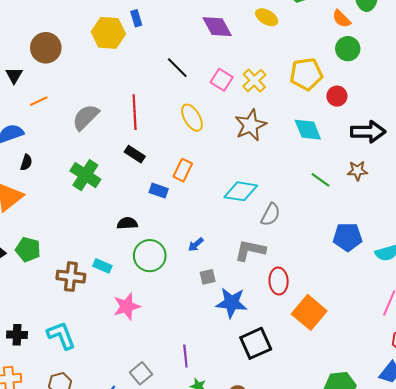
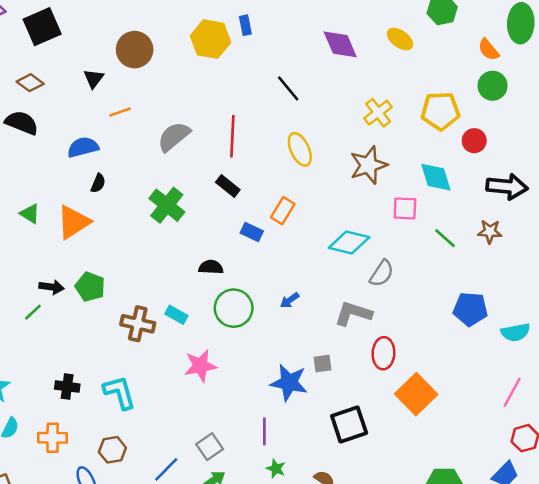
pink square: (222, 80) -> (405, 208), moved, turned -35
gray square: (208, 277) -> (322, 364), moved
blue star: (231, 303) -> (289, 383), moved

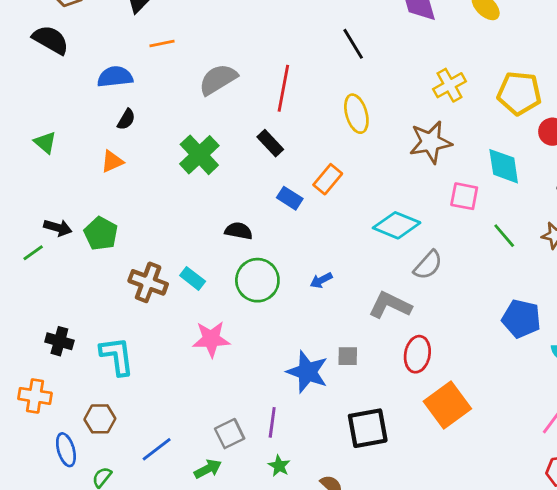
orange triangle: (73, 222) -> (112, 161), moved, size x0.6
gray square: (210, 447) -> (230, 434), moved

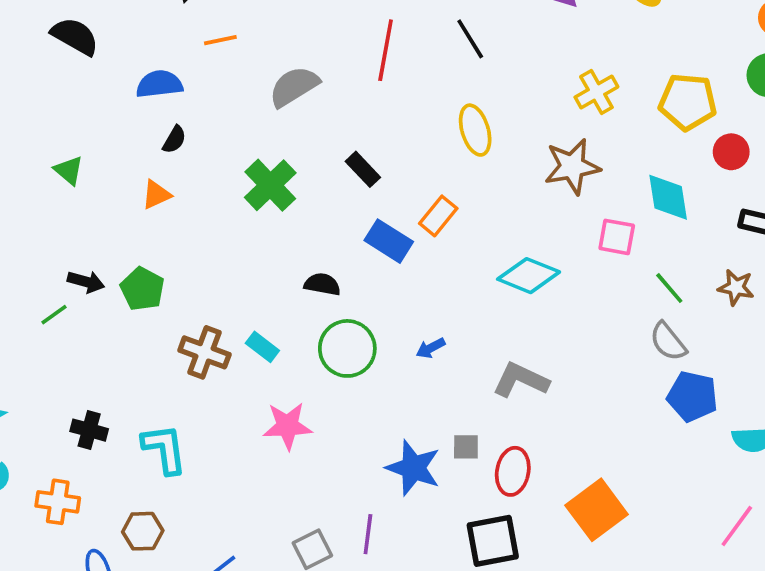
red line: (283, 88) -> (386, 50), moved
blue rectangle: (290, 198) -> (389, 241), size x1.4
gray semicircle: (428, 265) -> (668, 342), moved, turned 100
red ellipse: (417, 354) -> (513, 471), moved

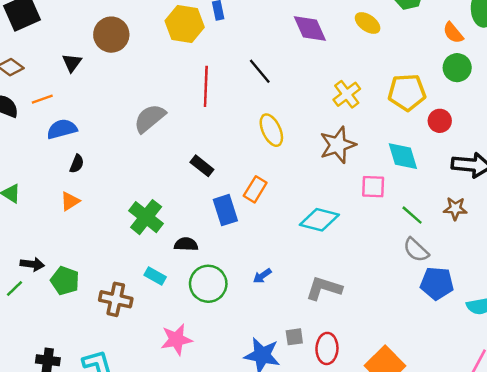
orange line: (220, 40) -> (42, 99), moved
green cross: (270, 185) -> (146, 217), moved
blue rectangle: (389, 241) -> (225, 210), turned 48
green pentagon: (142, 289) -> (65, 281), moved
cyan rectangle: (262, 347) -> (155, 276), moved

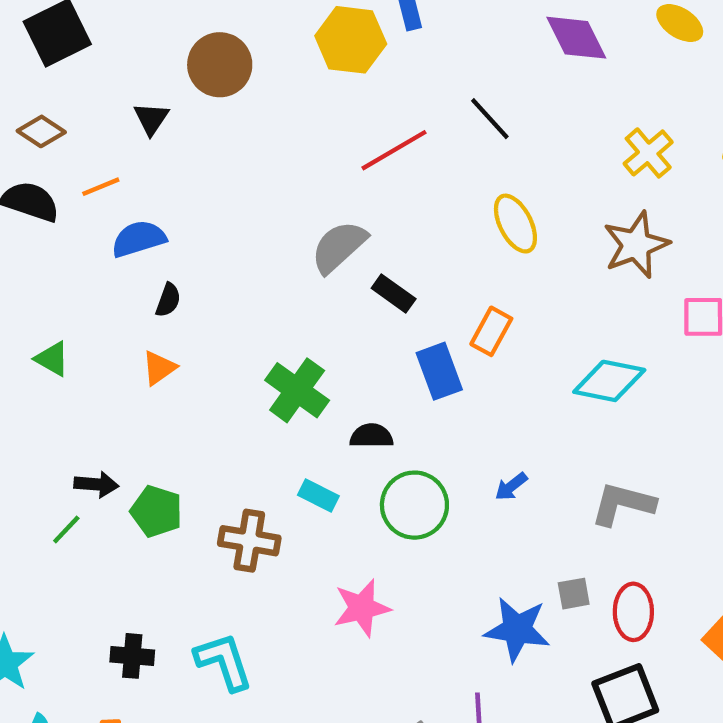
red line: (206, 86) -> (394, 150), turned 60
gray semicircle: (150, 118) -> (339, 247), moved

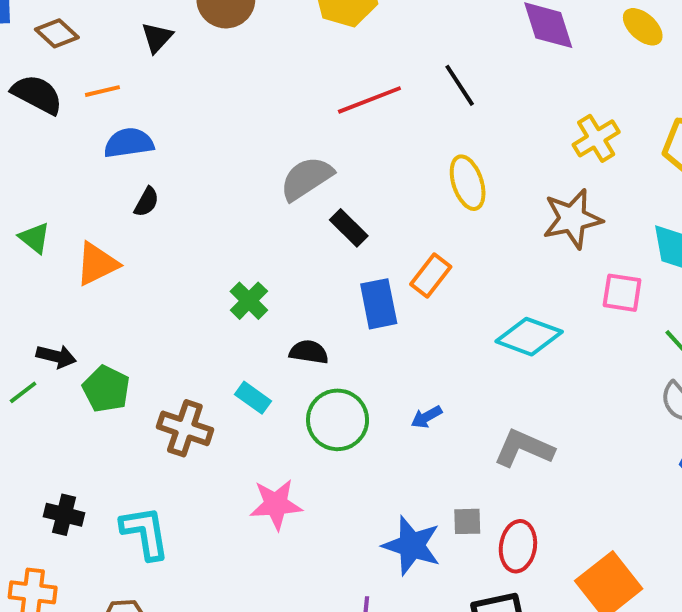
orange triangle: (159, 368) -> (97, 264), moved, size x1.4
green cross: (297, 390) -> (249, 301), size x0.7

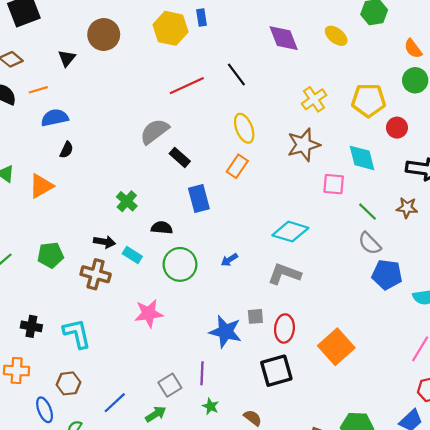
orange rectangle: (431, 276) -> (237, 166), moved
cyan diamond: (529, 337) -> (290, 232), moved
black arrow: (56, 356) -> (104, 242), moved
green pentagon: (106, 389) -> (50, 255), turned -30

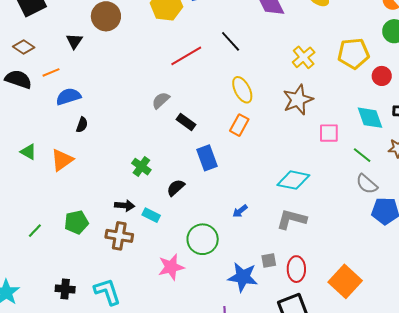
gray semicircle: (155, 131) -> (161, 100), size x0.7
cyan diamond: (362, 158) -> (370, 118), moved
black semicircle: (162, 228) -> (176, 188), turned -42
green circle: (180, 264) -> (203, 239), moved

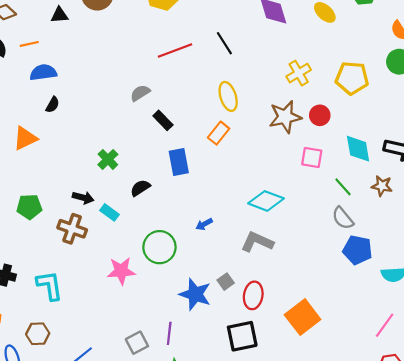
black triangle: (74, 41) -> (59, 15), turned 42
red circle: (382, 76) -> (320, 115), moved
gray square: (269, 261) -> (226, 282), turned -35

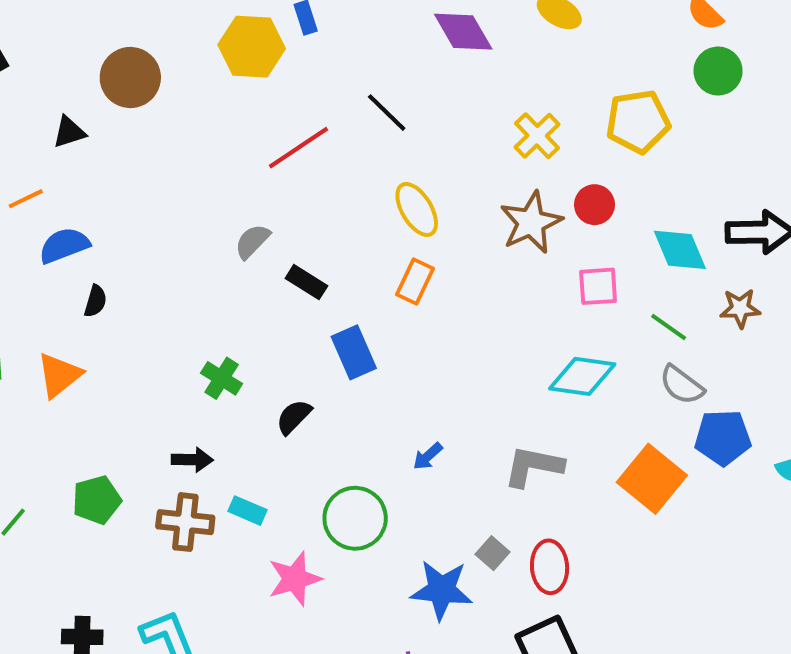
cyan diamond: (266, 201) -> (582, 376), moved
cyan rectangle: (109, 212) -> (248, 511), moved
orange square: (303, 317) -> (652, 479), moved

